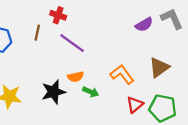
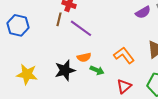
brown line: (37, 33) -> (59, 19), moved
red triangle: (135, 105) -> (124, 86), moved

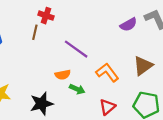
purple line: (81, 28) -> (76, 49), moved
black star: (65, 70) -> (42, 104), moved

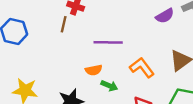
purple line: (76, 49) -> (108, 42), turned -35

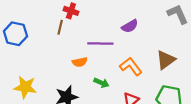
purple semicircle: (165, 16) -> (130, 26), moved
orange semicircle: (94, 70) -> (80, 62), moved

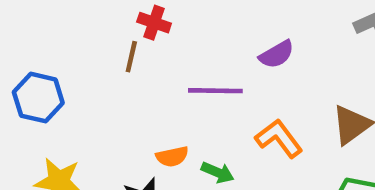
blue hexagon: (15, 34) -> (38, 98), moved
orange semicircle: (80, 62) -> (172, 157), moved

